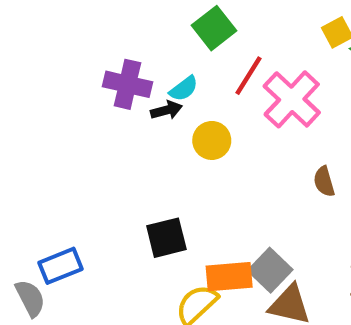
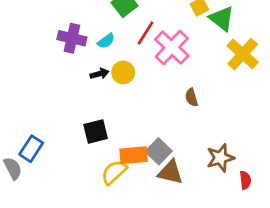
black arrow: (166, 110) -> (100, 74), moved
blue rectangle: (61, 266) -> (31, 149), turned -35

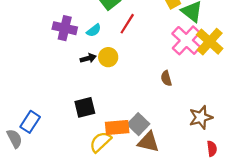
pink cross: (172, 47) -> (186, 40), moved
brown star: (220, 158) -> (201, 117), moved

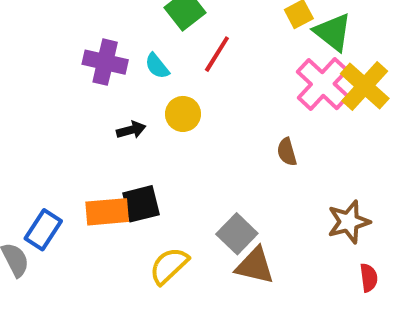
cyan semicircle: (94, 30) -> (157, 66), turned 88
black arrow: (88, 58) -> (131, 130), moved
orange rectangle: (117, 127) -> (107, 212), moved

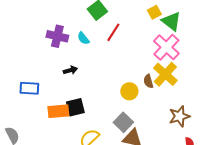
yellow cross: (365, 86) -> (165, 74), moved
yellow circle: (183, 114) -> (129, 91), moved
blue rectangle: (43, 230) -> (29, 88), moved, turned 60

